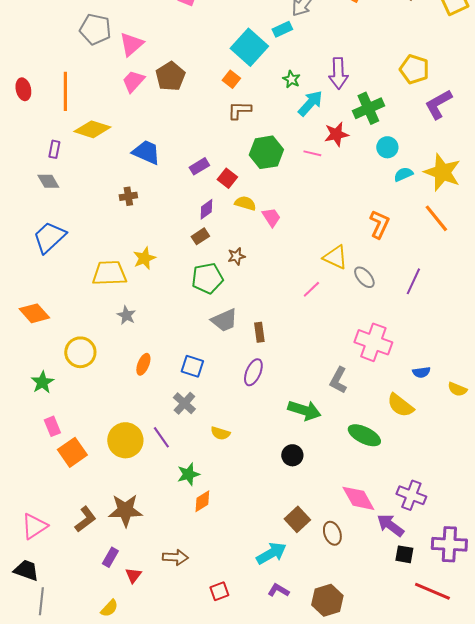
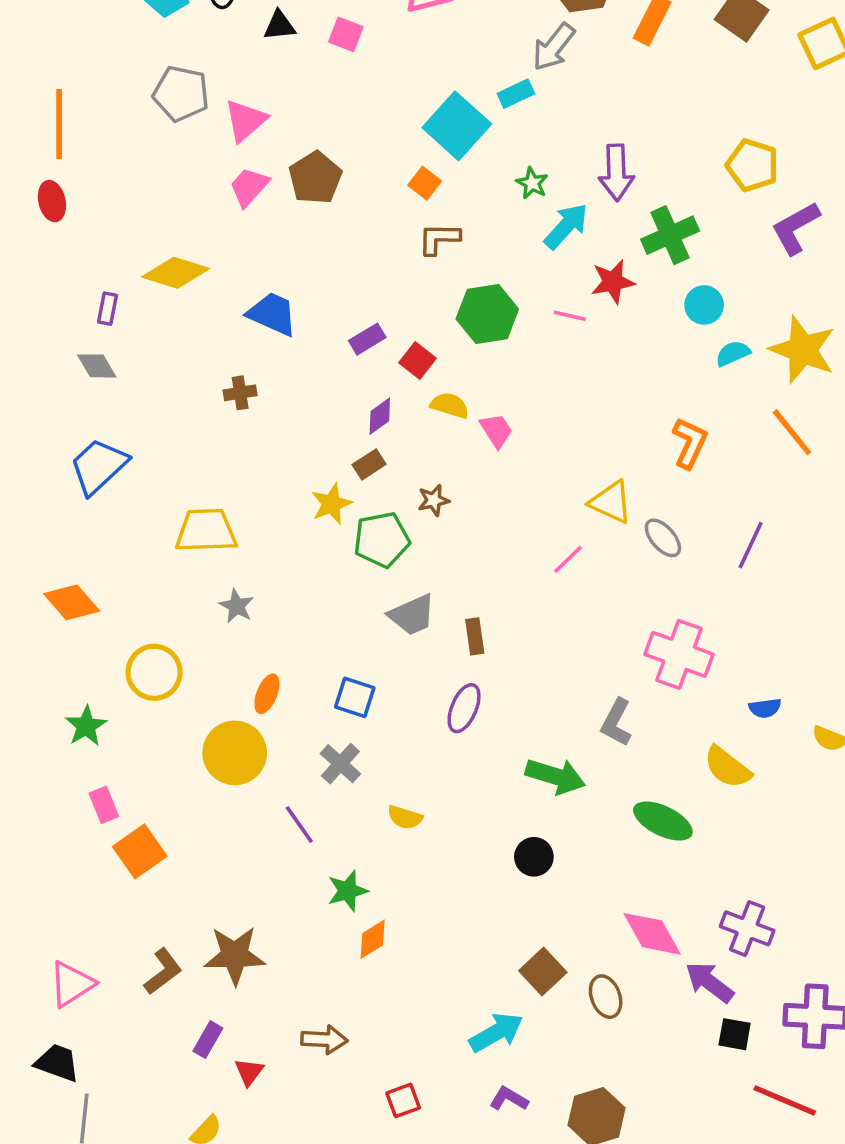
orange line: (65, 91) -> (59, 124), moved
yellow star: (144, 258) -> (331, 504), moved
yellow circle: (125, 440) -> (235, 753), moved

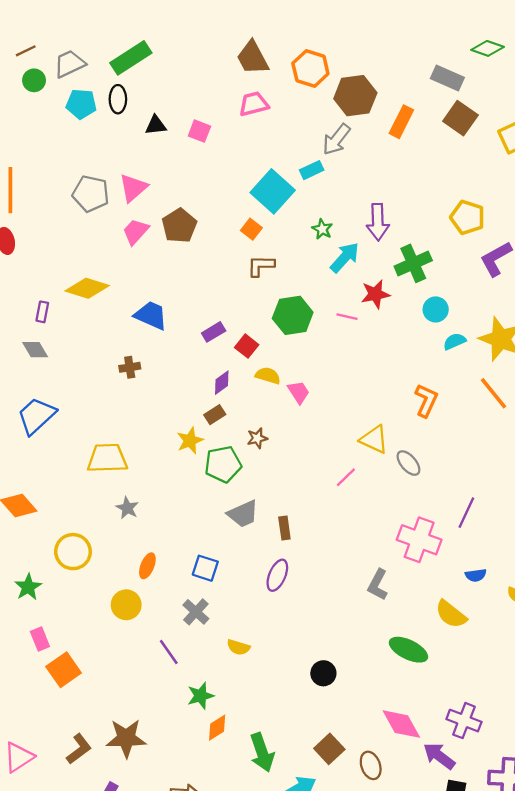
gray pentagon: (181, 94) -> (91, 194), moved
purple line: (751, 545) -> (466, 513), moved
yellow circle: (235, 753) -> (126, 605), size x0.7
green arrow: (555, 776) -> (262, 752), moved, turned 54

